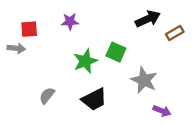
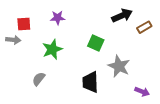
green star: (85, 61) -> (52, 49), moved
black trapezoid: (94, 99) -> (90, 82), moved, turned 115
purple arrow: (162, 111) -> (142, 92), moved

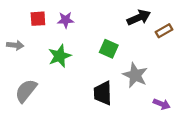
red square: (24, 24) -> (38, 19), moved
gray semicircle: (39, 79) -> (26, 91), moved, size x1.5

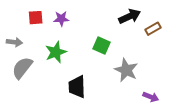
gray semicircle: (26, 91) -> (22, 68), moved
black trapezoid: (103, 93) -> (77, 87), moved

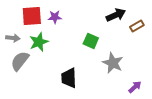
red square: (36, 18) -> (32, 16), size x1.5
green star: (56, 52) -> (39, 42), moved
purple arrow: (151, 97) -> (135, 87), turned -64

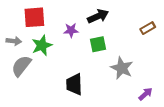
black arrow: (116, 15) -> (98, 16), moved
purple star: (55, 17) -> (71, 30), moved
green square: (91, 41) -> (98, 44), turned -35

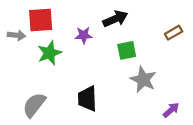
gray arrow: (14, 41) -> (16, 35), moved
green square: (98, 44) -> (127, 50), moved
gray semicircle: (21, 66) -> (34, 105), moved

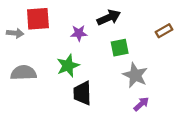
green star: (49, 53) -> (68, 66), moved
gray semicircle: (34, 105) -> (24, 73), moved, turned 50
purple arrow: (171, 110) -> (141, 104), moved

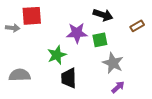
black arrow: (109, 18) -> (103, 15), moved, turned 42
purple star: (79, 33) -> (77, 33), moved, size x1.5
gray semicircle: (24, 73) -> (20, 75), moved

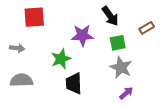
black arrow: (103, 15) -> (110, 16), turned 36
gray arrow: (13, 28) -> (17, 48), moved
green square: (100, 40) -> (118, 43), moved

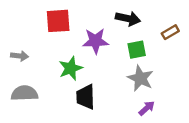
black arrow: (110, 16) -> (128, 18), turned -42
red square: (34, 17) -> (58, 21), moved

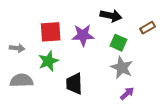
red square: (58, 21) -> (51, 32), moved
green square: (137, 50) -> (118, 43), turned 35
green star: (71, 68) -> (48, 61), moved

